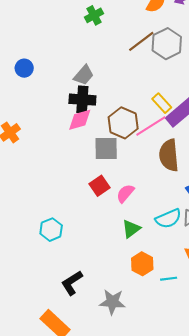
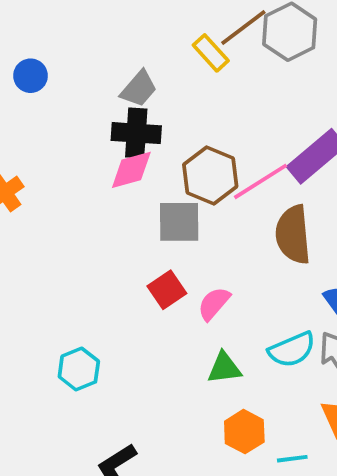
yellow rectangle: (162, 103) -> (211, 53), moved
green triangle: (131, 229) -> (224, 368), turned 30

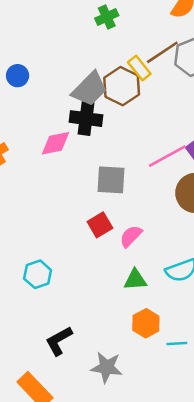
gray trapezoid: (139, 89) -> (90, 89), size x1.4
pink diamond: (131, 170) -> (55, 143), moved
brown hexagon: (210, 176) -> (122, 86), moved

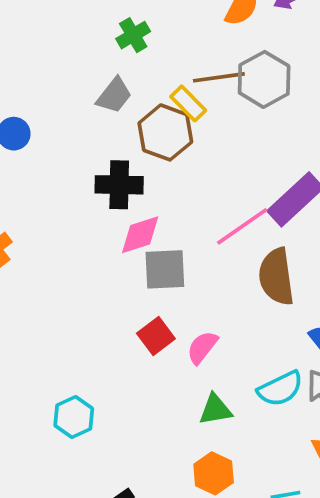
brown line: (162, 52) -> (219, 77), turned 32
gray trapezoid: (90, 89) -> (114, 95), moved, size x0.7
pink diamond: (55, 143) -> (140, 235), moved
orange hexagon: (146, 323) -> (214, 473), moved

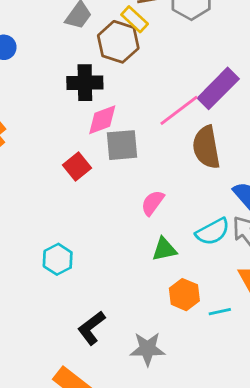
red square: (156, 336) -> (77, 167), moved
orange hexagon: (214, 473) -> (184, 295), moved

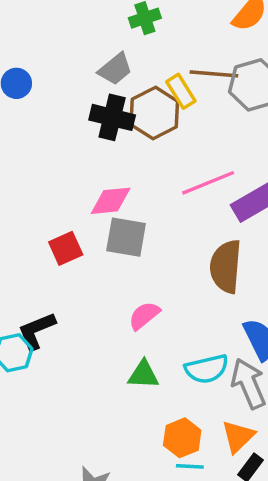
black cross: (85, 83) -> (112, 117), moved
pink line: (179, 110) -> (208, 183), moved
orange hexagon: (184, 295) -> (182, 438), moved
black L-shape: (91, 328) -> (36, 331), moved

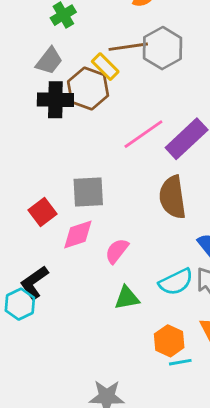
pink diamond: (111, 201) -> (78, 234), moved

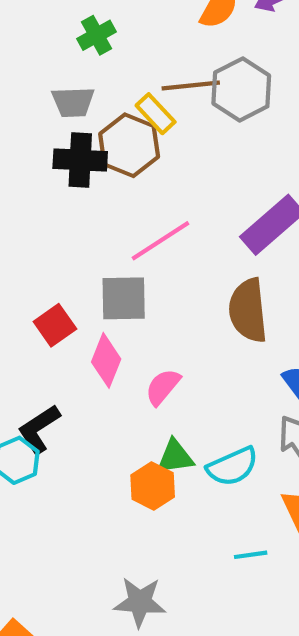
gray trapezoid: (49, 61) -> (73, 102), turned 48
pink line: (143, 134) -> (160, 241), moved
pink diamond: (78, 234) -> (106, 360), turned -52
cyan semicircle: (176, 282) -> (232, 466), moved
orange hexagon: (169, 341) -> (153, 486), moved

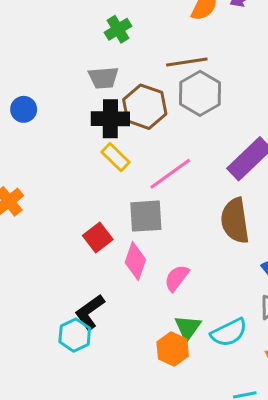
gray hexagon: (241, 89) -> (200, 93), moved
yellow rectangle: (156, 114) -> (116, 157), moved
green triangle: (175, 457) -> (188, 327), turned -44

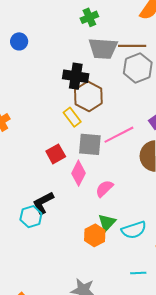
gray trapezoid: (103, 78) -> (103, 49), moved, size x1.4
brown hexagon: (145, 107) -> (88, 96), moved
blue circle: (24, 109) -> (19, 41), moved
yellow rectangle: (116, 157) -> (72, 117), moved
pink line: (170, 174) -> (119, 135), moved

